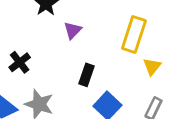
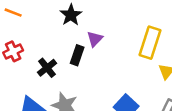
black rectangle: (87, 75) -> (77, 55), moved

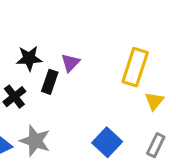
black star: (71, 15) -> (29, 58), moved, turned 30

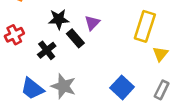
black rectangle: (50, 82) -> (75, 38), turned -60

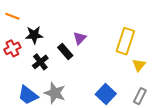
black star: (59, 19) -> (34, 35), moved

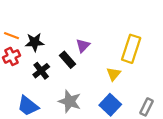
orange line: (12, 16) -> (12, 36), moved
yellow triangle: (139, 65) -> (114, 74), moved
gray star: (55, 93) -> (70, 101), moved

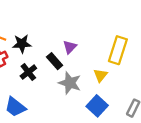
gray star: (70, 101) -> (70, 83), moved

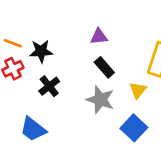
purple triangle: (70, 47) -> (99, 36), moved, turned 40
black rectangle: (55, 61) -> (104, 67), moved

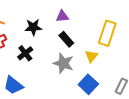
black star: (41, 51) -> (33, 27), moved

